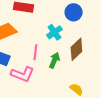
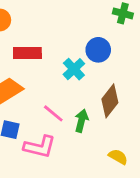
cyan cross: (54, 32) -> (74, 69), moved
pink line: (35, 52) -> (53, 113), turned -49

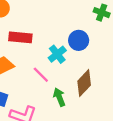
pink line: (53, 113) -> (41, 75), moved
green arrow: (81, 121) -> (59, 97), turned -42

